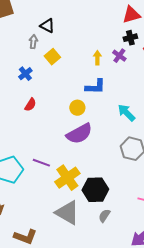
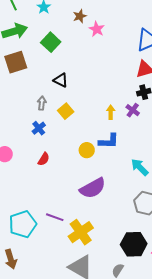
gray arrow: (33, 42) -> (42, 103), moved
yellow circle: (77, 108) -> (87, 150), moved
black hexagon: (95, 190) -> (134, 244), moved

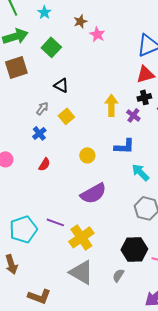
gray arrow: (42, 103) -> (42, 108), turned 32
yellow arrow: (111, 112) -> (111, 105), moved, size x1.5
blue L-shape: (109, 141) -> (124, 146), moved

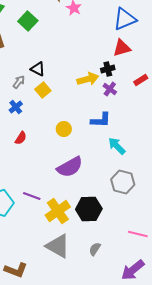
black triangle: (61, 85) -> (38, 69), moved
black cross: (144, 97) -> (108, 69), moved
yellow arrow: (111, 105) -> (88, 79), turned 75
black hexagon: (134, 249) -> (89, 209), moved

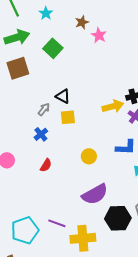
yellow square: (43, 90) -> (68, 117), turned 35
black hexagon: (89, 209) -> (118, 218), moved
yellow cross: (58, 211) -> (83, 238), turned 30

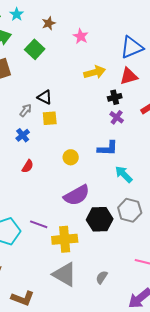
cyan star: (46, 13) -> (17, 14), moved
brown star: (82, 22) -> (49, 23), moved
yellow arrow: (113, 106) -> (95, 72), moved

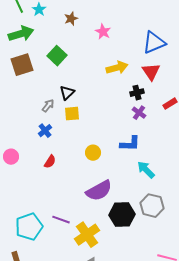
green square: (35, 49) -> (57, 56), moved
red triangle: (129, 76) -> (151, 72), turned -48
black triangle: (45, 97) -> (67, 93), turned 49
yellow cross: (65, 239) -> (87, 235), turned -30

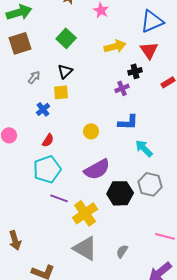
green square: (57, 56) -> (66, 38), moved
gray arrow: (48, 106) -> (34, 77), moved
purple cross: (139, 113) -> (122, 88), moved, turned 32
yellow square: (72, 114) -> (61, 92), moved
cyan pentagon: (29, 227) -> (47, 169), moved

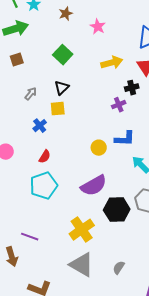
brown square: (20, 43) -> (17, 60), size x0.6
yellow circle: (91, 131) -> (99, 148), moved
purple line: (59, 198) -> (30, 237), moved

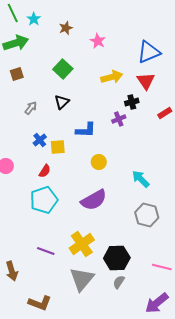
yellow square: (58, 109) -> (58, 147), moved
blue L-shape: (125, 139) -> (86, 130), moved
black hexagon: (117, 210) -> (117, 258), moved
purple line: (30, 237) -> (46, 251), moved
gray triangle: (82, 265) -> (82, 279), turned 40

